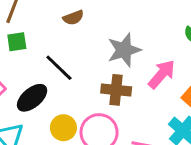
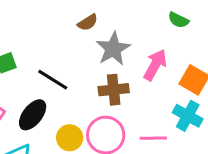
brown semicircle: (73, 18) -> (88, 22), moved

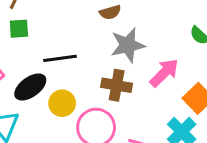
black line: (53, 80) -> (60, 58), turned -56
yellow circle: (70, 138) -> (62, 103), moved

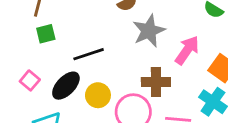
brown cross: (117, 85) -> (156, 82), moved

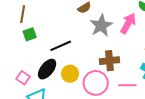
pink arrow: (187, 50) -> (128, 23), moved
pink square: (30, 80) -> (23, 78), moved

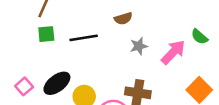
gray star: (101, 26) -> (139, 46), size x0.6
black line: (61, 46) -> (84, 38), moved

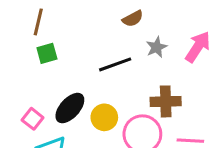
black line: (84, 38) -> (115, 64), moved

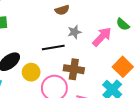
black line: (115, 64) -> (53, 47), moved

